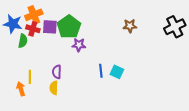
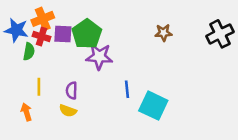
purple star: (79, 45) -> (99, 57), size x1.5
cyan square: (117, 72) -> (153, 106), moved, size x1.6
yellow line: (30, 77) -> (39, 87), moved
yellow semicircle: (54, 88) -> (68, 111), turned -72

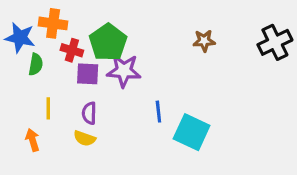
orange cross: (43, 19) -> (53, 23), turned 30
purple square: (63, 34) -> (88, 74), moved
red cross: (41, 36) -> (72, 50), moved

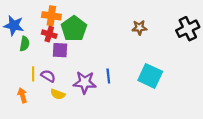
orange cross: (53, 23) -> (51, 16), moved
purple star: (124, 71) -> (85, 82), moved
purple semicircle: (89, 113) -> (48, 76), moved, turned 120
cyan square: (192, 132) -> (150, 76), moved

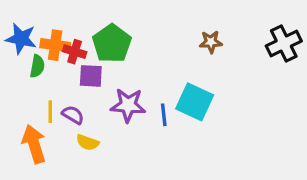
orange cross: (51, 16) -> (55, 45), moved
cyan square: (150, 76) -> (195, 102), moved
purple star: (85, 82) -> (128, 105), moved
orange arrow: (22, 95) -> (34, 144), size x1.6

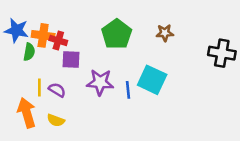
green pentagon: (112, 43) -> (117, 34), moved
black cross: (284, 43) -> (222, 53), moved, turned 36
yellow semicircle: (88, 142) -> (56, 120), moved

